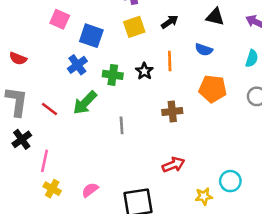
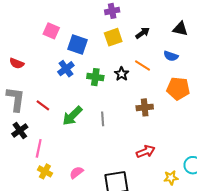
orange line: (170, 61) -> (143, 65), turned -56
green arrow: (85, 103) -> (72, 116), moved

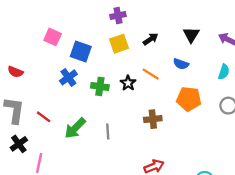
black triangle: (180, 29) -> (191, 35), turned 49

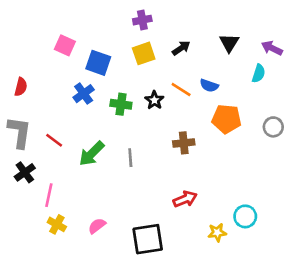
blue semicircle: (181, 64) -> (209, 86), moved
red semicircle: (15, 72) -> (21, 87), turned -98
cyan semicircle: (224, 72) -> (259, 73), moved

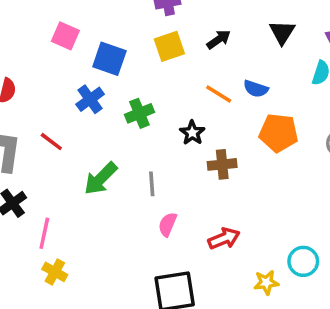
black star: (154, 100) -> (192, 133), moved
green cross: (121, 104) -> (139, 113), turned -30
red line: (54, 140) -> (51, 142), moved
pink semicircle: (97, 226) -> (168, 224), moved, turned -30

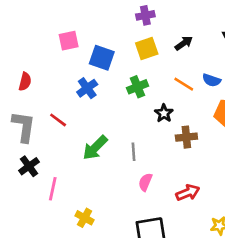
pink square: (65, 36) -> (69, 41), turned -36
green cross: (139, 113) -> (137, 87), moved
yellow cross: (55, 272) -> (85, 218), moved

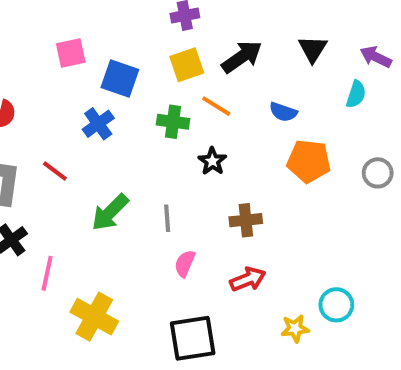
black arrow: (184, 43) -> (242, 57), size x1.5
orange line: (184, 84) -> (216, 106), moved
green cross: (137, 87) -> (173, 122), turned 30
brown cross: (186, 137) -> (246, 220), moved
yellow cross: (85, 218) -> (94, 317), size x1.6

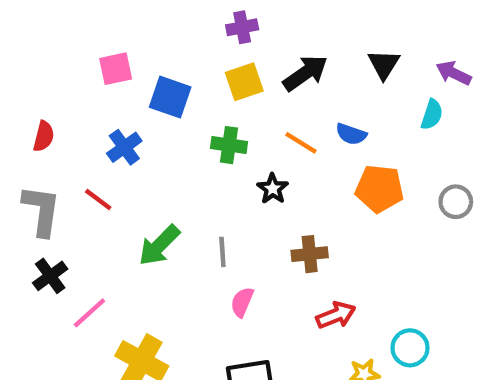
orange line: (216, 106) -> (301, 143), moved
blue cross: (98, 124) -> (124, 147), moved
pink line: (47, 273) -> (89, 313), turned 36
red arrow: (248, 279) -> (336, 315), moved

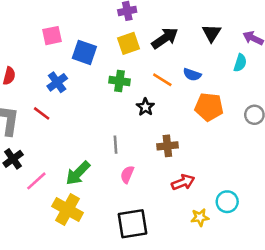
green arrow: (159, 245) -> (78, 173), moved

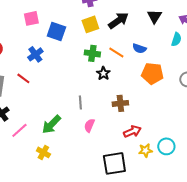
green cross: (119, 81) -> (92, 53), moved
yellow cross: (68, 209) -> (43, 152), size x0.6
yellow star: (200, 217) -> (145, 150), moved
black square: (132, 224) -> (114, 163), moved

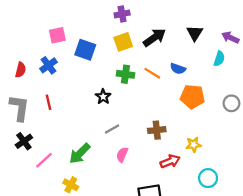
blue cross: (35, 54) -> (48, 65), moved
black star: (103, 73) -> (103, 97), moved
red line: (23, 78) -> (48, 102), turned 40
gray line: (80, 102) -> (112, 129), turned 64
yellow star: (145, 150) -> (194, 145), moved

